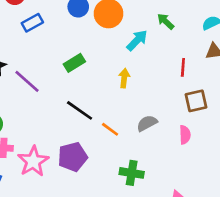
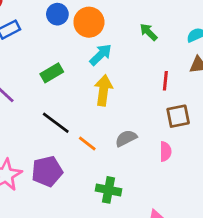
cyan arrow: (137, 40) -> (101, 55), moved
yellow arrow: (124, 78) -> (103, 90), size x1.5

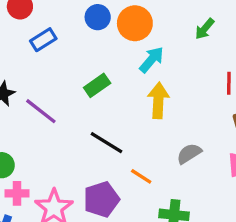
green arrow: (149, 32) -> (205, 29), turned -90
orange line: (87, 144) -> (141, 176), moved

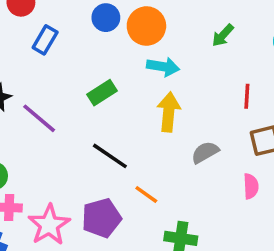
blue rectangle: (43, 40) -> (45, 40), turned -30
cyan arrow: (152, 60) -> (163, 67), turned 56
gray semicircle: (189, 154) -> (205, 152), moved

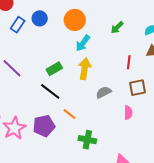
blue circle: (106, 18) -> (40, 18), moved
cyan arrow: (163, 67) -> (83, 43), turned 114
green rectangle: (102, 93) -> (54, 69), moved

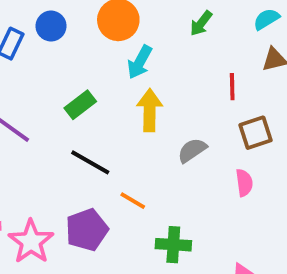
green rectangle: (54, 69) -> (80, 105), moved

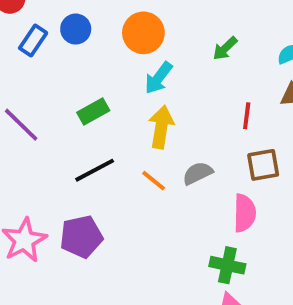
black line: (90, 162) -> (95, 170), turned -66
pink semicircle: (244, 183) -> (245, 213), size x1.4
orange line: (133, 201) -> (154, 181), moved
green cross: (173, 245) -> (227, 265), moved

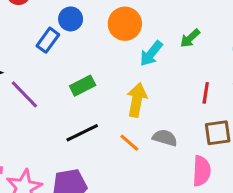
blue rectangle: (33, 41) -> (48, 40), moved
cyan arrow: (158, 78) -> (151, 53), moved
gray semicircle: (198, 173) -> (165, 138), turned 40

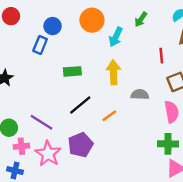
green rectangle: (83, 86) -> (72, 71), turned 36
purple line: (24, 94) -> (42, 122), moved
orange line: (129, 143) -> (109, 116), moved, turned -63

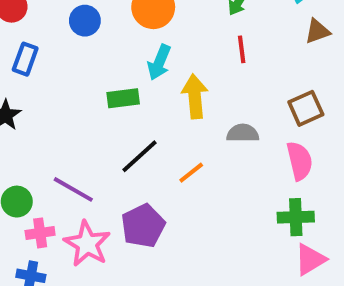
cyan arrow: (116, 37) -> (159, 62), moved
blue rectangle: (40, 45) -> (25, 59), moved
red line: (161, 56) -> (242, 49), moved

